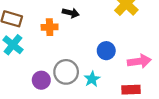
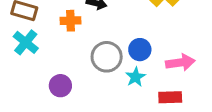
gray circle: (66, 72) -> (107, 57), moved
cyan star: (92, 79) -> (136, 77), moved

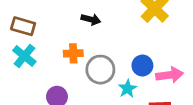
orange cross: (71, 21) -> (73, 53), moved
blue circle: (140, 50) -> (142, 66), moved

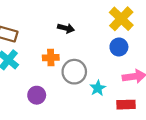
blue circle: (142, 66) -> (119, 47), moved

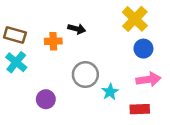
blue circle: (119, 47) -> (143, 49), moved
orange cross: (51, 58) -> (53, 41), moved

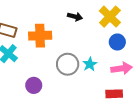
black arrow: (77, 29) -> (75, 17), moved
orange cross: (53, 41) -> (40, 36), size x1.5
cyan star: (110, 92) -> (90, 64), moved

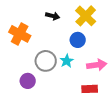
orange cross: (40, 36) -> (20, 34), turned 30
blue circle: (117, 42) -> (78, 40), moved
purple circle: (34, 85) -> (28, 81), moved

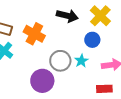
black arrow: (53, 16) -> (67, 16), size x1.5
purple circle: (28, 81) -> (42, 81), size x1.5

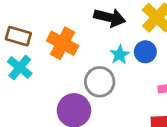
cyan star: (81, 61) -> (120, 55), moved

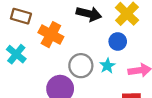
brown rectangle: (18, 36) -> (21, 16), moved
cyan star: (120, 55) -> (107, 66), moved

